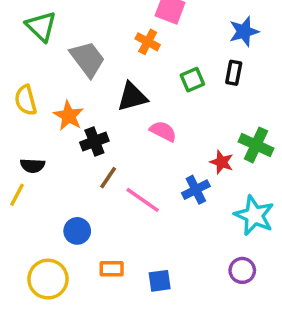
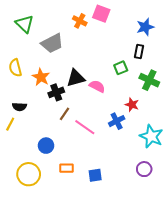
orange cross: (148, 42) -> (80, 21), moved
gray trapezoid: (88, 59) -> (52, 43), turned 100
green square: (192, 80) -> (121, 68), moved
black triangle: (132, 97) -> (76, 78), moved
green cross: (256, 145) -> (149, 80), moved

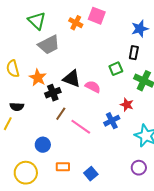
green triangle: (25, 24) -> (37, 21), moved
black triangle: (76, 78) -> (72, 79), turned 36
blue square: (95, 175) -> (91, 174), turned -32

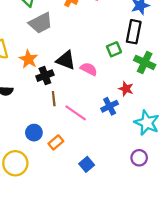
black rectangle: (134, 53) -> (134, 32), size x1.5
brown line: (61, 114) -> (54, 99), turned -40
orange rectangle: (63, 167) -> (56, 142), moved, turned -40

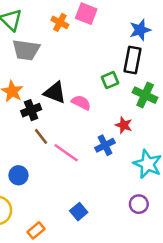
gray trapezoid: (41, 23) -> (26, 50), turned 35
brown line: (54, 99) -> (41, 136), turned -32
orange rectangle: (56, 142) -> (36, 230), moved

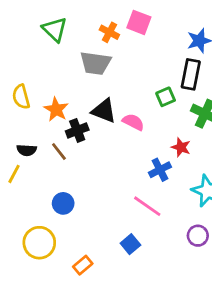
gray trapezoid: (26, 50) -> (95, 63), moved
brown line: (41, 136) -> (59, 151), moved
pink line: (66, 153) -> (147, 206), moved

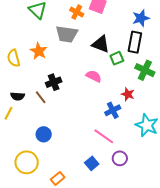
orange star: (56, 109) -> (39, 51), moved
black triangle: (104, 111) -> (101, 44), moved
purple circle: (198, 236) -> (120, 158), moved

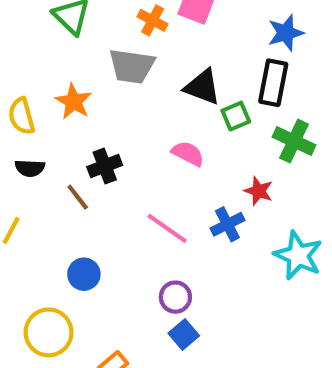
black semicircle: (18, 96) -> (30, 168), moved
pink line: (104, 136) -> (167, 228), moved
purple circle: (120, 158) -> (175, 297), moved

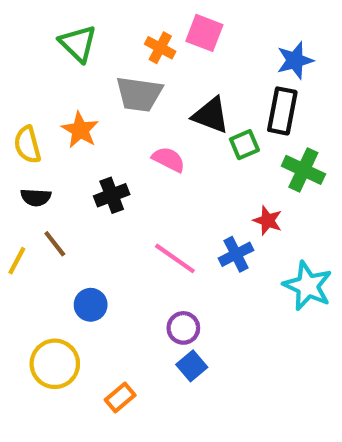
pink semicircle: (188, 154) -> (169, 159), moved
brown line: (78, 197) -> (55, 244), moved

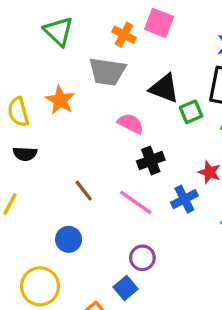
black cross: (112, 195) -> (151, 161), moved
brown line: (55, 244) -> (84, 191), moved
blue square: (192, 366) -> (126, 288), moved

